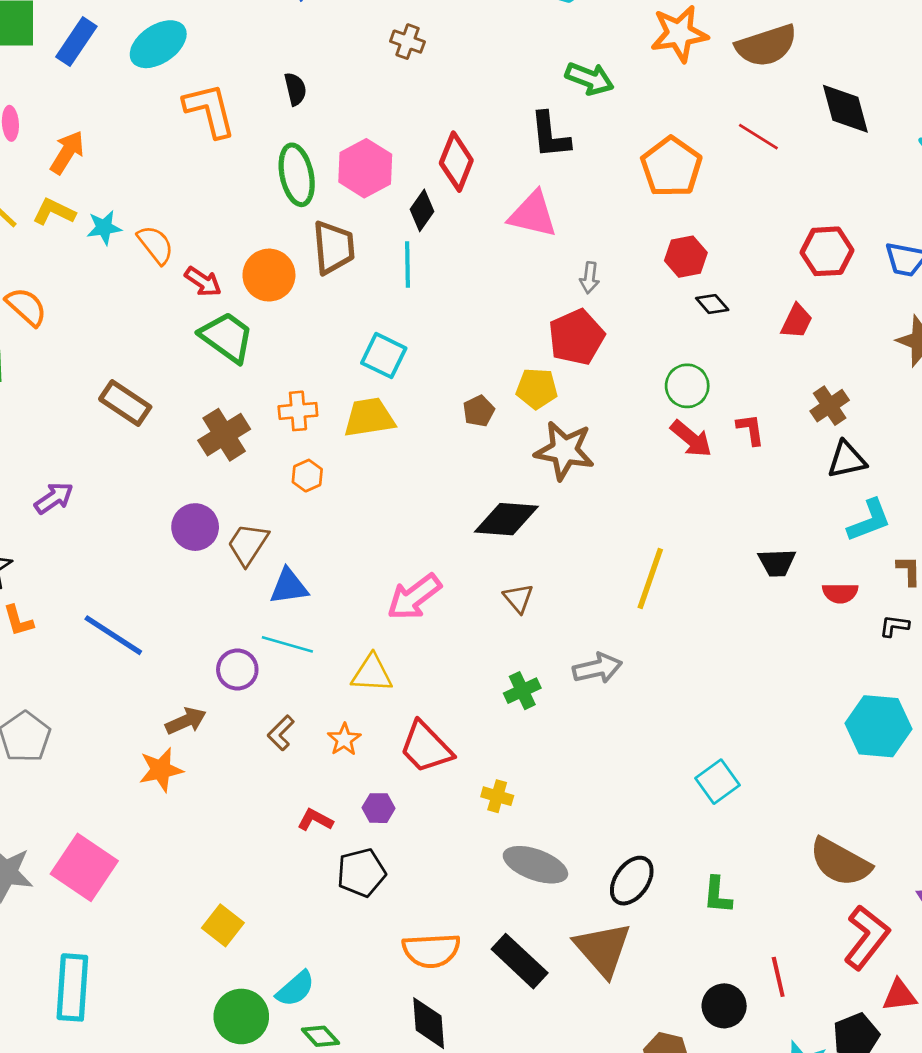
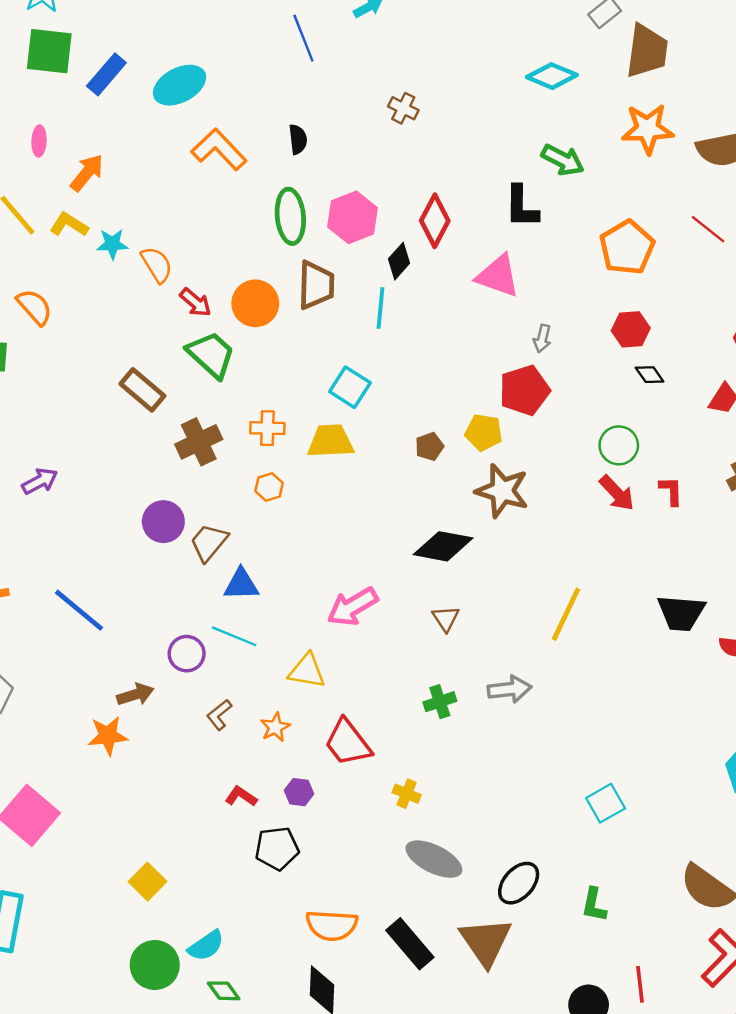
orange L-shape: (210, 110) -> (219, 149), turned -36
brown rectangle: (125, 403) -> (142, 390), moved
black trapezoid: (777, 563) -> (681, 613), size x1.4

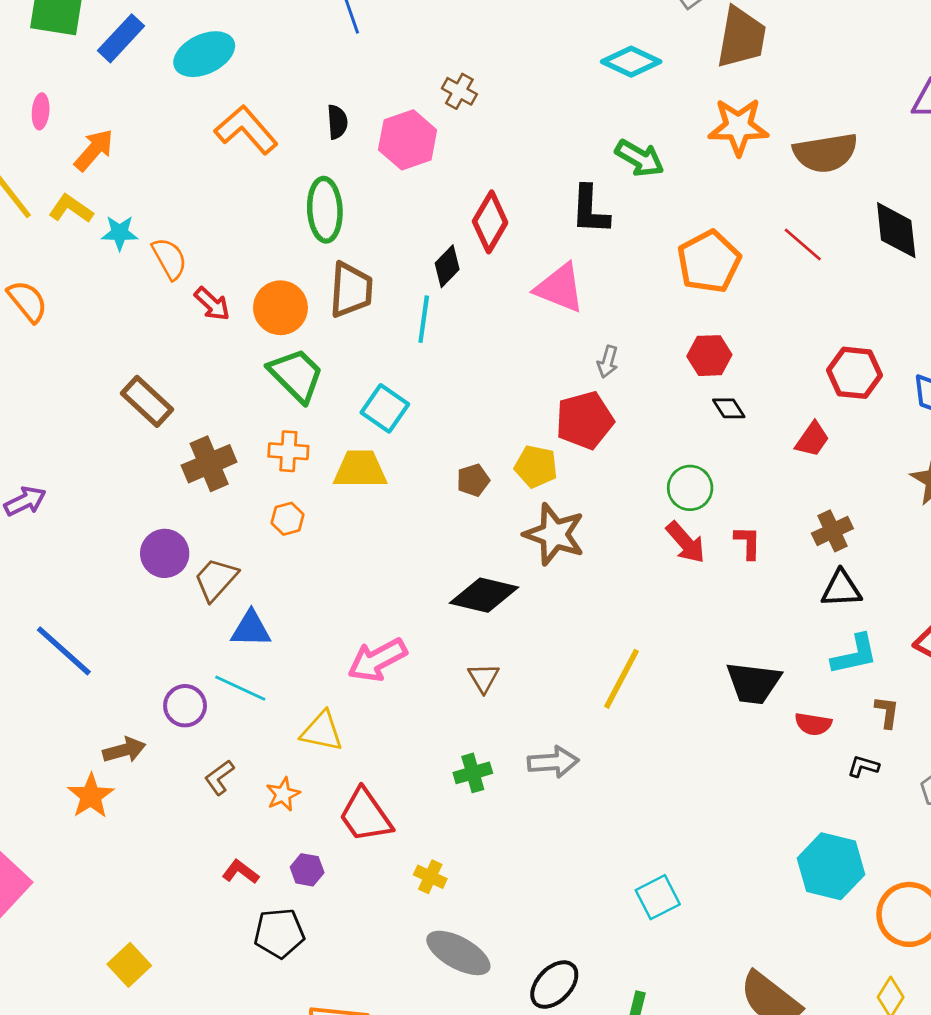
pink hexagon: (353, 217) -> (408, 140), moved
green trapezoid: (211, 355) -> (296, 375), moved
orange star: (108, 736) -> (91, 796), turned -30

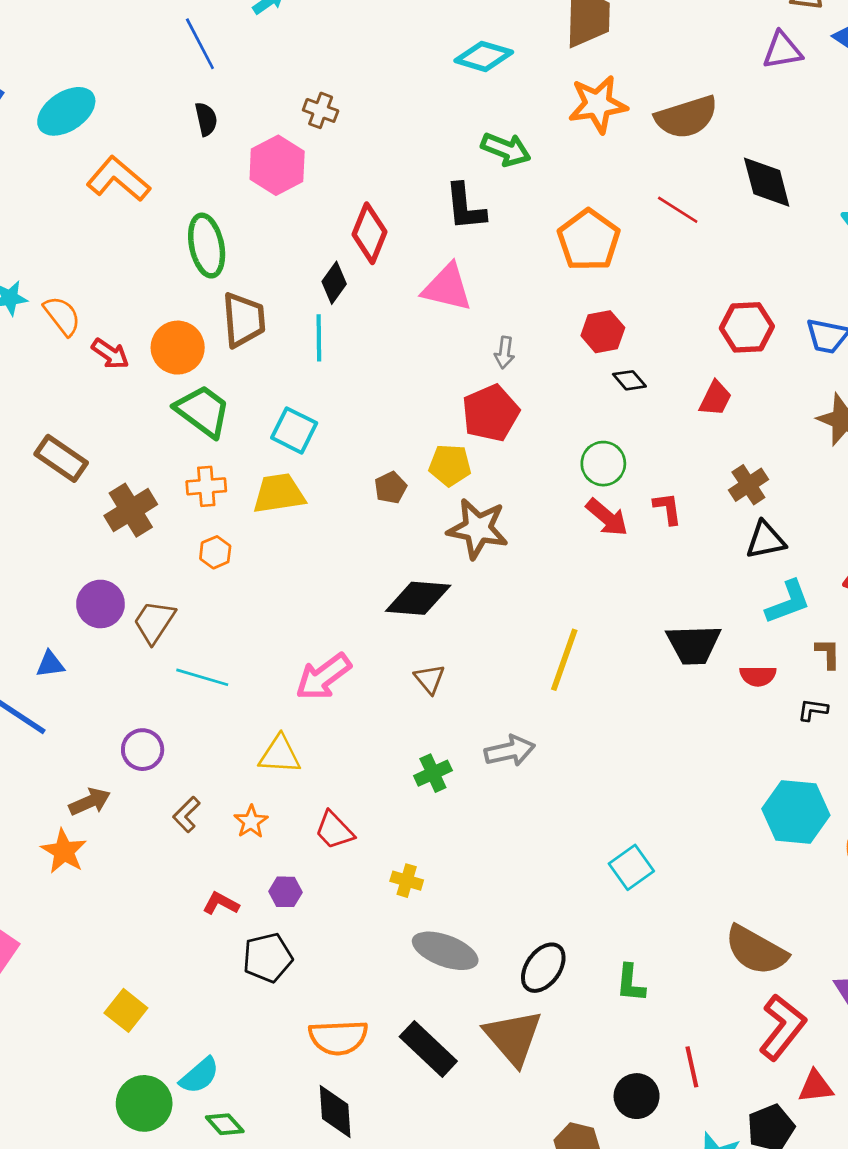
black semicircle: (337, 122) -> (206, 119), moved
blue triangle: (251, 629) -> (50, 664), moved, size x0.7
cyan line: (240, 688) -> (202, 677), moved
red trapezoid: (365, 815) -> (334, 830), size x0.7

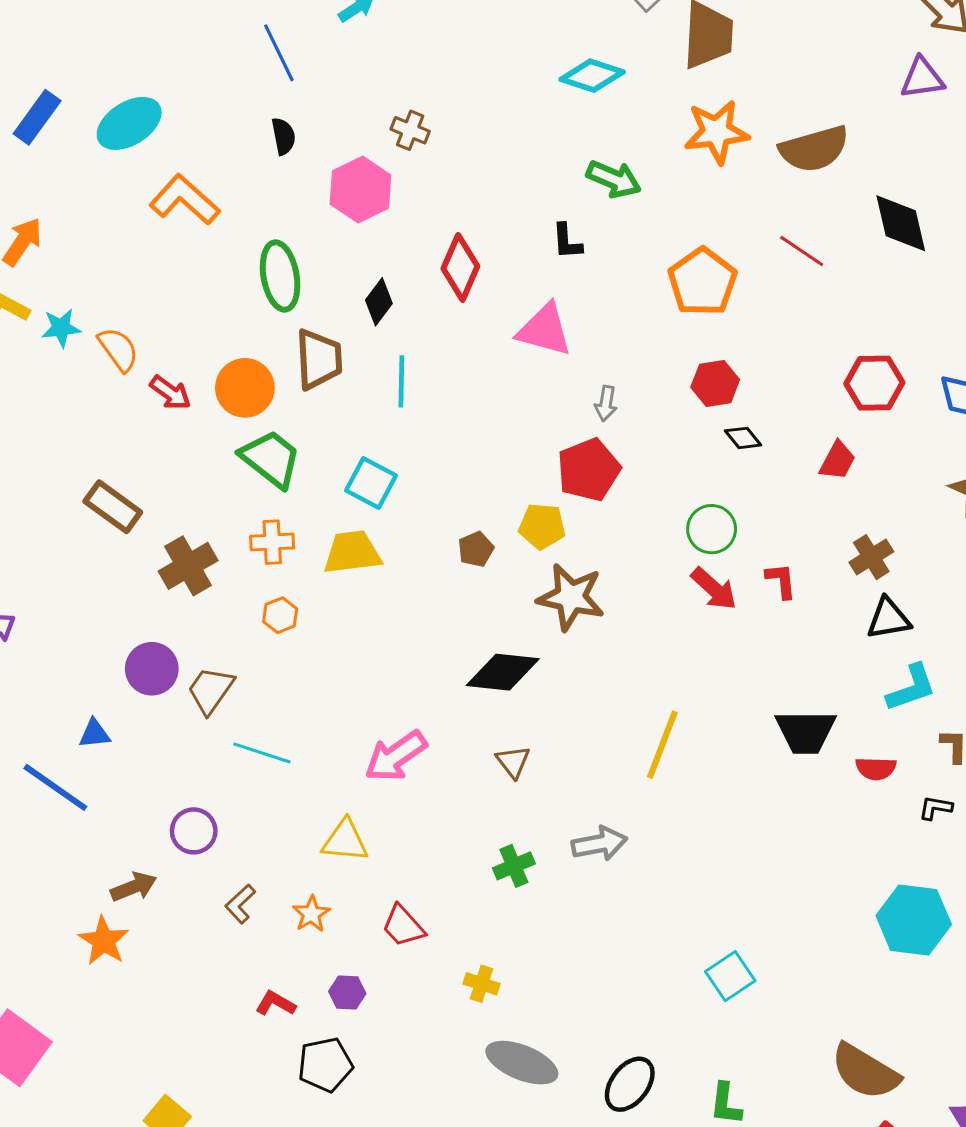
black L-shape: (465, 207) -> (567, 241), size x0.7
black diamond: (334, 283) -> (379, 302), moved

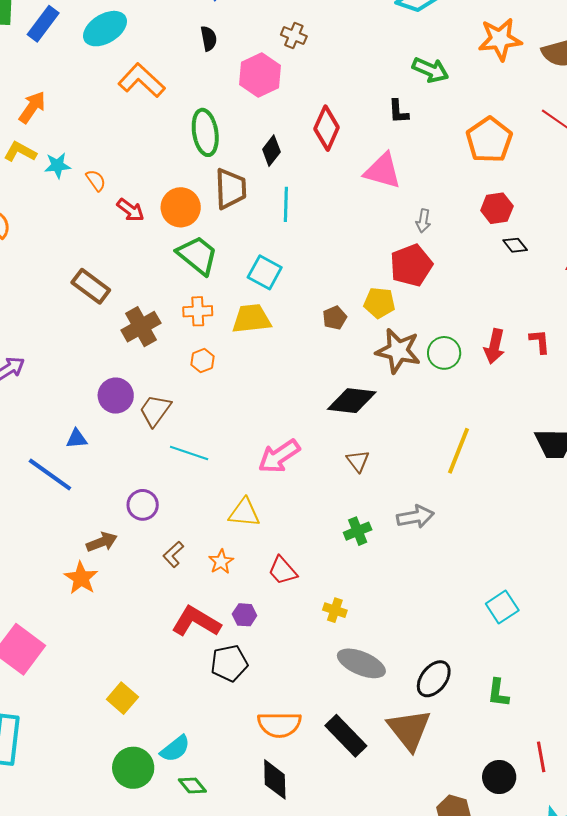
orange semicircle: (118, 349) -> (96, 180), size x0.7
green circle: (712, 529) -> (444, 353), moved
red arrow: (714, 589) -> (494, 346), turned 60
red L-shape: (275, 1003) -> (196, 622), size x1.8

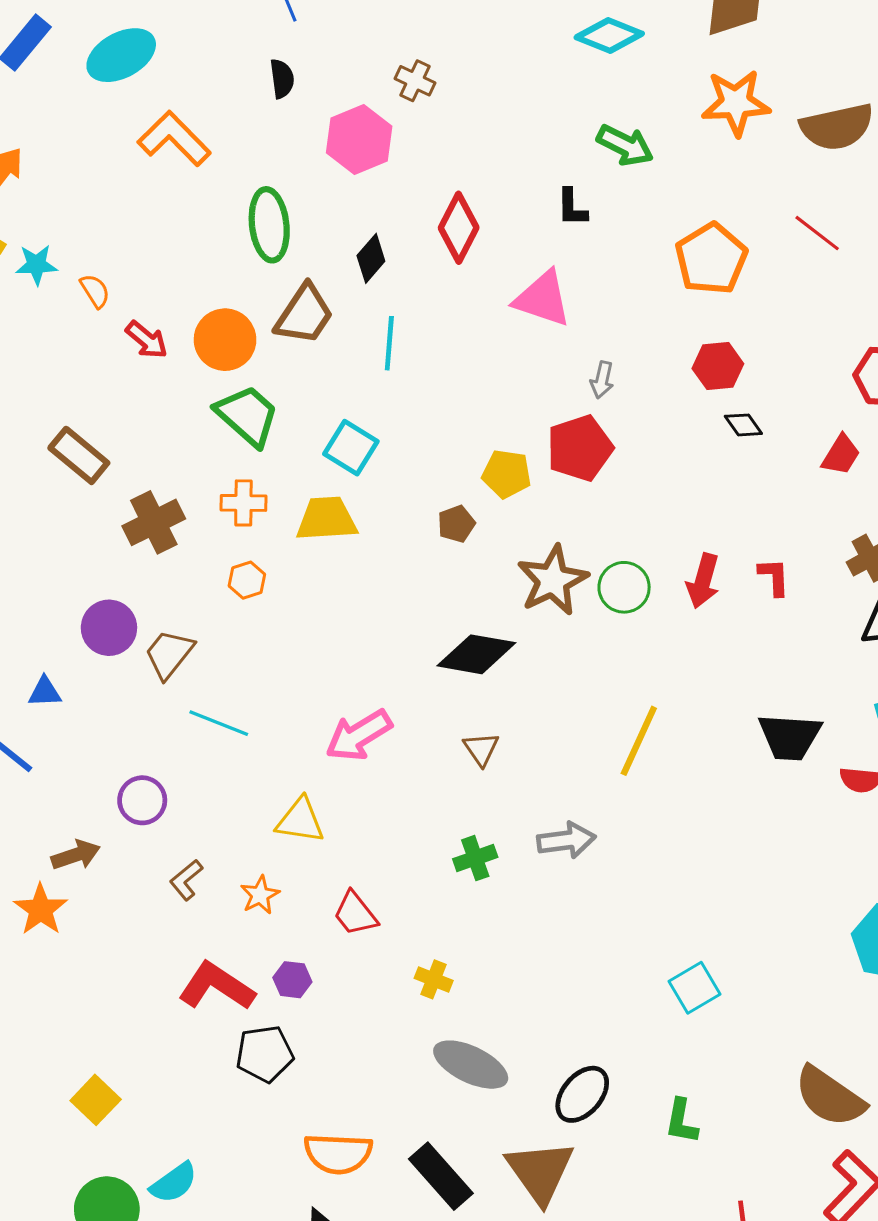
brown trapezoid: (231, 189) -> (304, 314), turned 33
yellow pentagon: (379, 303) -> (507, 474), moved
brown star: (398, 351) -> (553, 580), turned 30

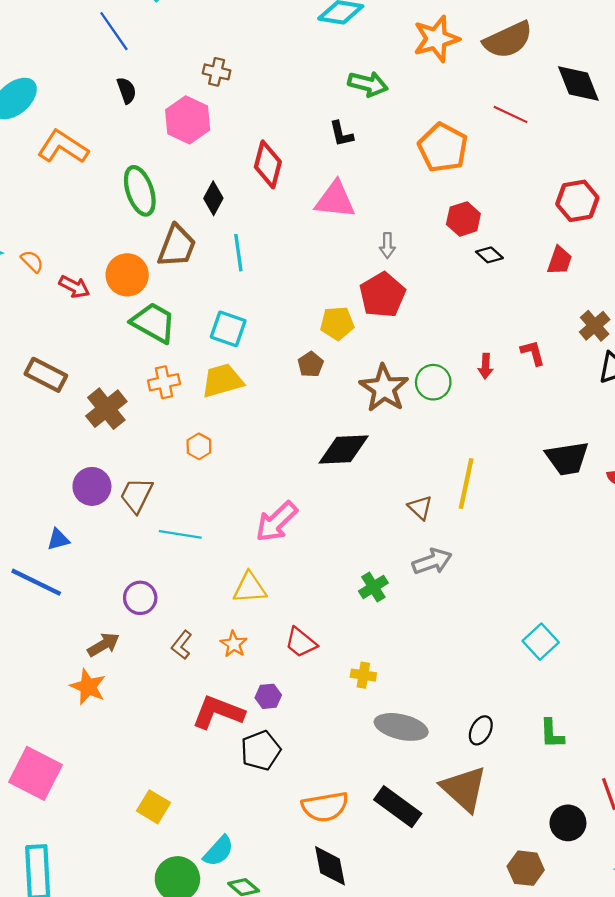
orange hexagon: (247, 580) -> (199, 446), moved
red arrow: (703, 581) -> (486, 366), size x0.7
brown triangle: (481, 749) -> (420, 508), moved
black ellipse: (582, 1094) -> (481, 730), size x0.7

